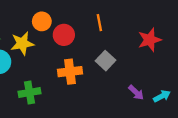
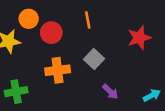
purple arrow: (136, 92) -> (110, 92), moved

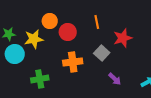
red star: (139, 38) -> (123, 38), moved

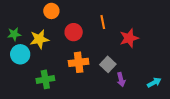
orange circle: (50, 21) -> (51, 11), moved
gray square: (102, 53) -> (108, 64), moved
purple arrow: (115, 79) -> (121, 79), turned 32

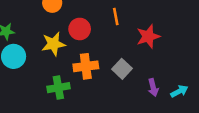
yellow star: (39, 39) -> (53, 44), moved
green cross: (45, 79) -> (58, 88), moved
purple arrow: (121, 79) -> (153, 88), moved

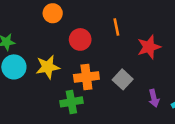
yellow star: (53, 44) -> (48, 67), moved
green cross: (58, 88) -> (71, 102), moved

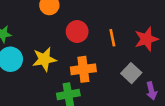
orange line: (116, 27) -> (112, 38), moved
gray square: (123, 79) -> (131, 73), moved

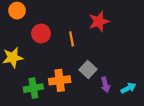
red star: (146, 39) -> (99, 21), moved
orange cross: (83, 69) -> (60, 80), moved

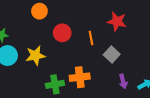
red star: (99, 21) -> (117, 21), turned 30
gray square: (88, 70) -> (112, 54), moved

